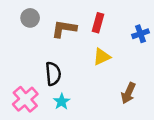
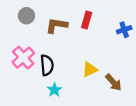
yellow triangle: (102, 57) -> (90, 69), moved
brown arrow: (128, 93) -> (113, 82), turned -66
pink cross: (25, 99) -> (23, 58), moved

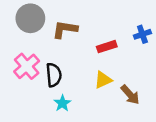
gray circle: (26, 16) -> (30, 18), size x1.5
red rectangle: (87, 20) -> (107, 47), moved, turned 56

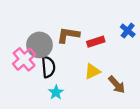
gray circle: (30, 18) -> (39, 45), moved
brown L-shape: (65, 29) -> (68, 35), moved
blue cross: (142, 34) -> (128, 31), turned -32

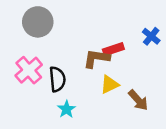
brown L-shape: (68, 35) -> (96, 58), moved
gray circle: (39, 45) -> (38, 22), moved

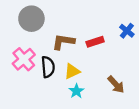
brown L-shape: (96, 58) -> (63, 42), moved
yellow triangle: (109, 84) -> (72, 71), moved
cyan star: (66, 109) -> (76, 91), moved

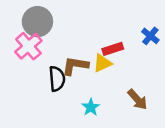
brown L-shape: (63, 42) -> (75, 66), moved
pink cross: (24, 59) -> (28, 46), moved
yellow triangle: (72, 71) -> (102, 63), moved

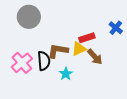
pink cross: (28, 46) -> (22, 63), moved
brown arrow: (137, 99) -> (95, 57), moved
cyan star: (91, 107) -> (66, 74), moved

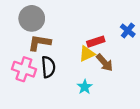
brown L-shape: (58, 51) -> (39, 43), moved
pink cross: (22, 63) -> (24, 69), turned -30
cyan star: (66, 74) -> (85, 87), moved

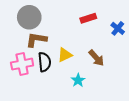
red rectangle: (96, 42) -> (88, 18), moved
yellow triangle: (87, 54) -> (65, 55), moved
pink cross: (24, 69) -> (22, 64), turned -30

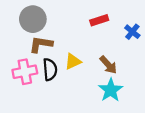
cyan star: (78, 80) -> (111, 90), moved, size x1.5

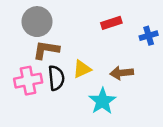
blue cross: (132, 32) -> (149, 36), turned 35
brown arrow: (108, 65) -> (122, 73), turned 126
cyan star: (111, 90) -> (102, 101), moved

